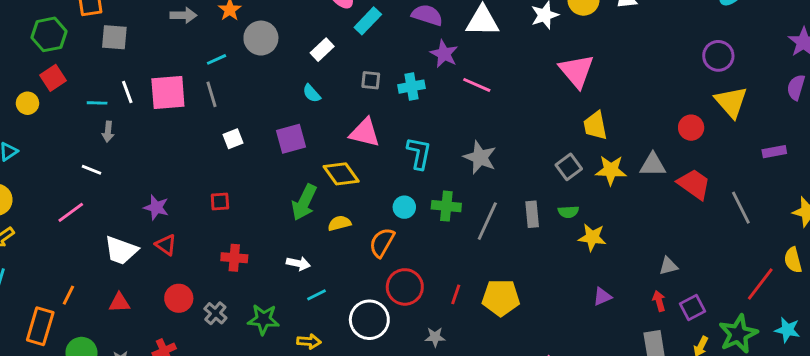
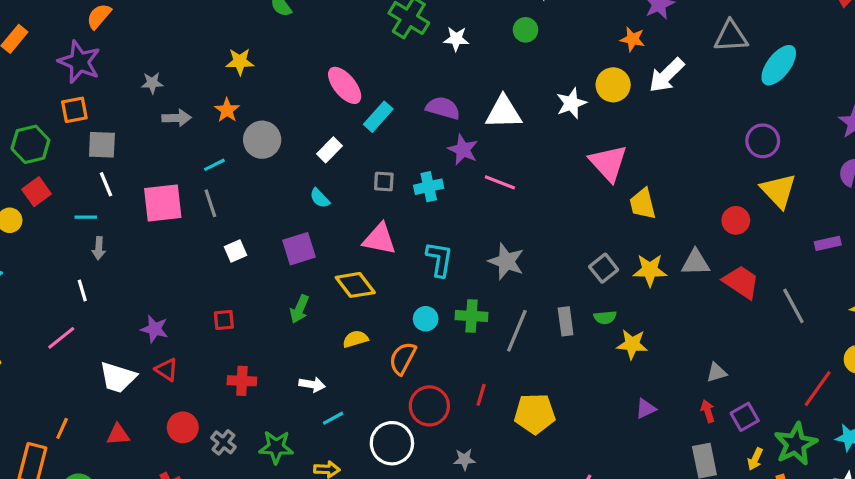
white line: (127, 92) -> (106, 184), moved
yellow trapezoid: (595, 126) -> (643, 204), moved
white line: (91, 170) -> (82, 291), turned 54
green arrow: (304, 202) -> (299, 309), moved, size x0.7
red line: (456, 294) -> (481, 395), moved

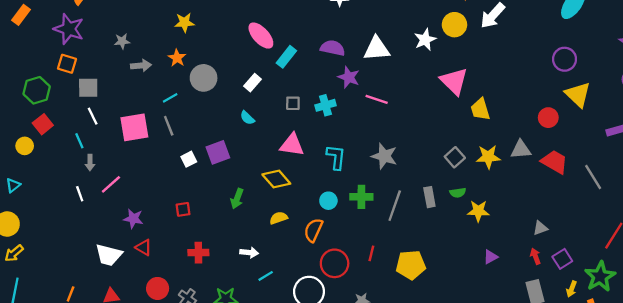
orange square: (74, 110) -> (67, 64), turned 30
cyan line: (86, 217) -> (79, 141), turned 70
purple square: (299, 249) -> (218, 152), moved
pink line: (61, 338) -> (111, 184), moved

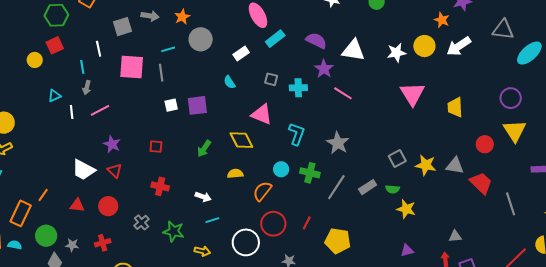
gray square: (88, 88) -> (123, 27), moved, turned -30
yellow trapezoid: (480, 109) -> (455, 107), moved
cyan triangle: (13, 185) -> (54, 96), moved
gray rectangle: (429, 197) -> (368, 187), turned 54
red circle: (158, 288) -> (108, 206), moved

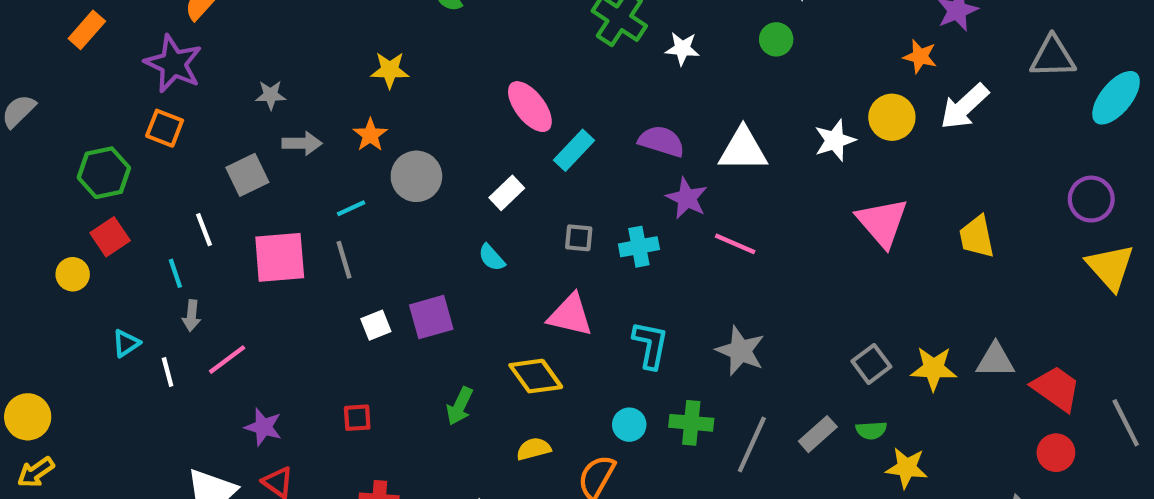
red circle: (485, 144) -> (1056, 453), moved

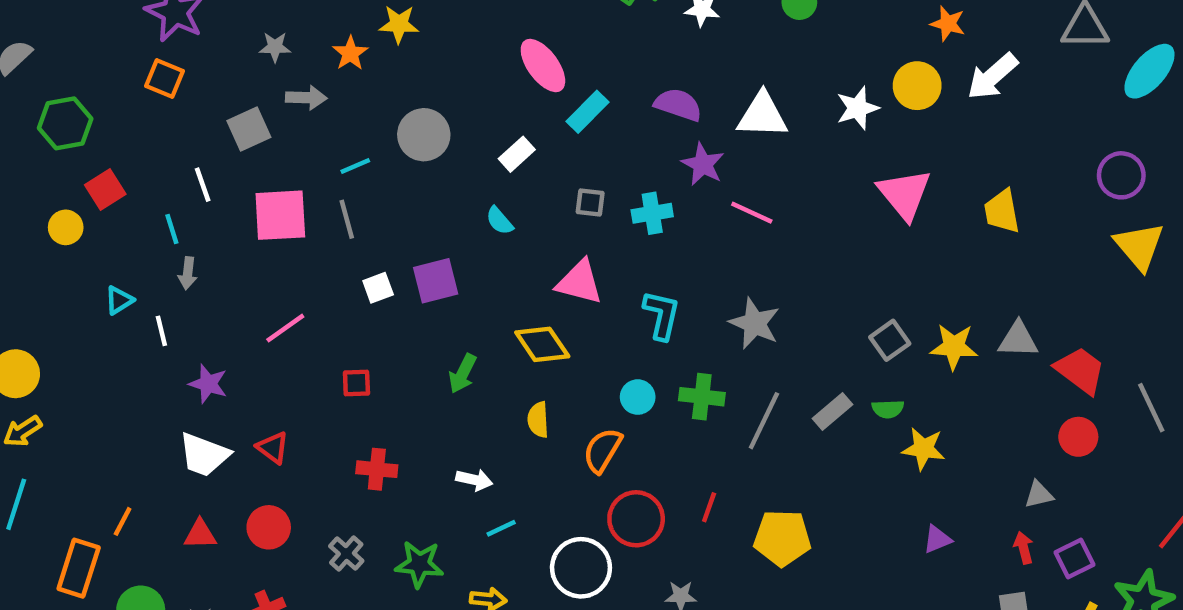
orange star: (370, 135) -> (350, 53), moved
green hexagon: (104, 173) -> (65, 123), moved
pink line: (227, 360) -> (285, 328), moved
purple star: (263, 427) -> (208, 384), moved
yellow semicircle: (534, 449) -> (538, 420), turned -80

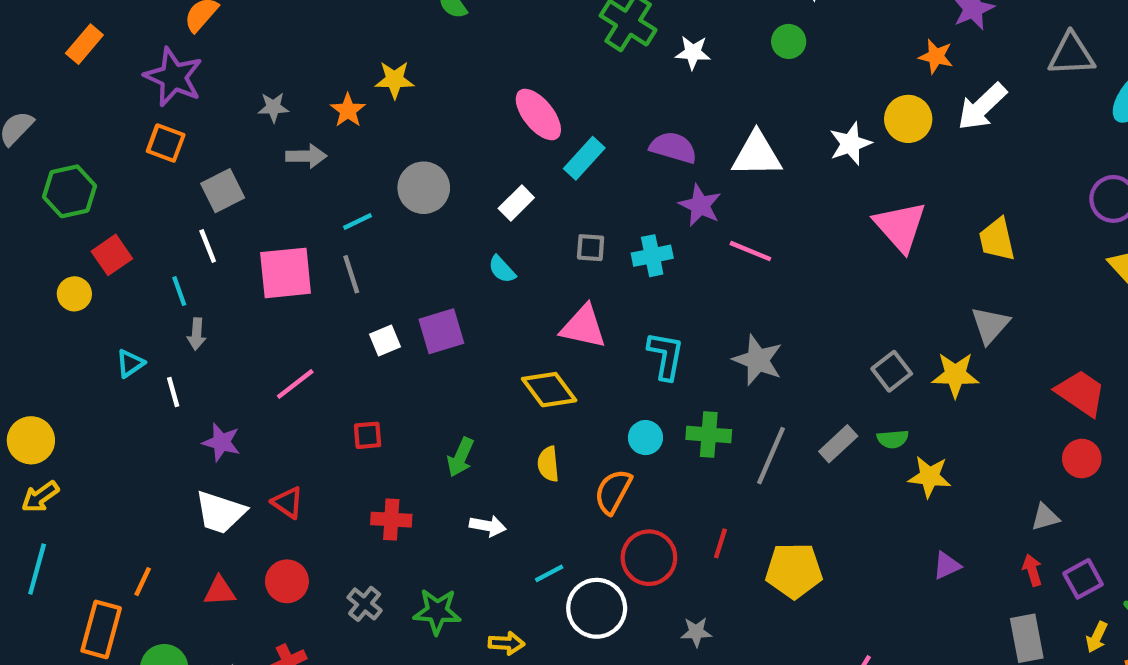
gray square: (249, 129) -> (223, 191), moved
gray triangle: (1018, 340) -> (990, 325), moved, turned -48
green arrow: (463, 374) -> (460, 457), moved
cyan line: (501, 528) -> (549, 573), moved

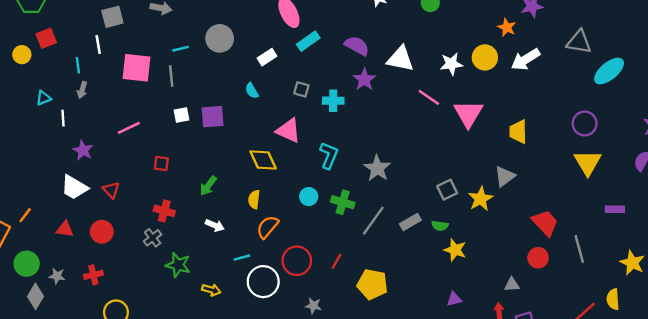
pink line: (750, 251) -> (429, 97), moved
yellow star: (955, 375) -> (481, 199), turned 30
orange semicircle: (613, 492) -> (268, 227), moved
gray cross: (365, 604) -> (153, 238), moved

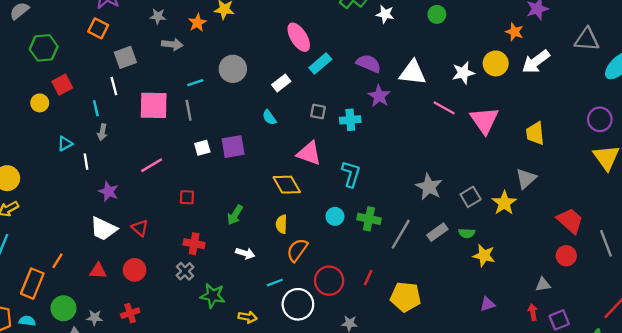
gray star: (377, 168) -> (429, 187), moved

